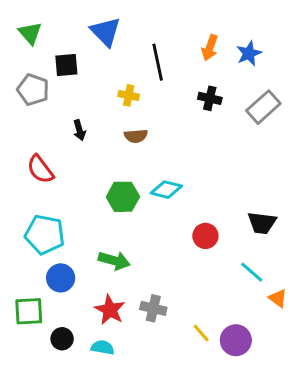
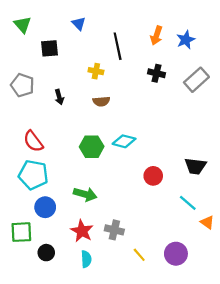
blue triangle: (105, 32) -> (79, 24), size x0.6
gray pentagon: (33, 90) -> (22, 85), moved
red semicircle: (40, 169) -> (33, 141), moved
yellow line: (201, 333) -> (139, 255), moved
cyan semicircle: (103, 347) -> (86, 259), moved, turned 77

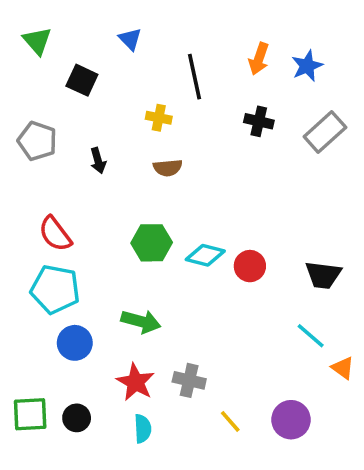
black square: (49, 48) -> (82, 80), turned 30
cyan diamond: (124, 141) -> (205, 255), moved
red circle: (153, 176) -> (250, 266), moved
green square: (21, 232) -> (30, 414), moved

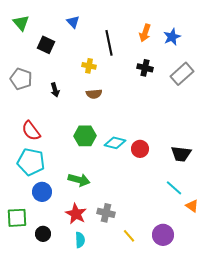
green square: (30, 414) -> (17, 218), moved

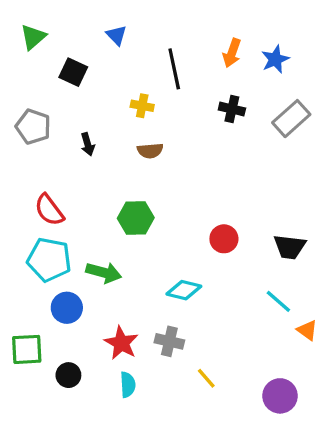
green triangle: (21, 23) -> (33, 37), turned 30
cyan diamond: (115, 143) -> (184, 290), moved
green arrow: (79, 180) -> (104, 272), moved
purple circle: (163, 235) -> (280, 396), moved

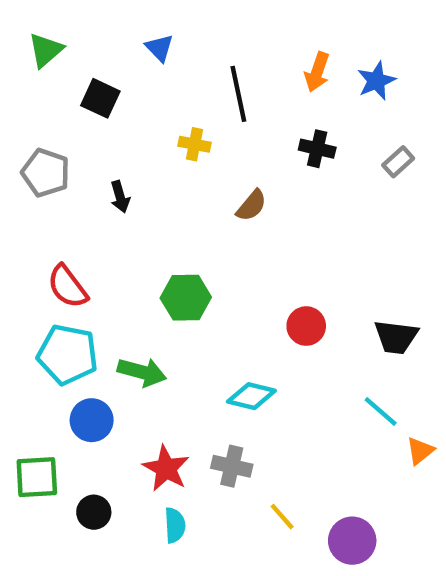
gray rectangle: (291, 119) -> (398, 162), size x0.6
brown semicircle: (150, 151) -> (251, 206), moved, turned -45
orange triangle: (307, 330) -> (420, 451), turned 45
purple circle: (280, 396) -> (352, 541), moved

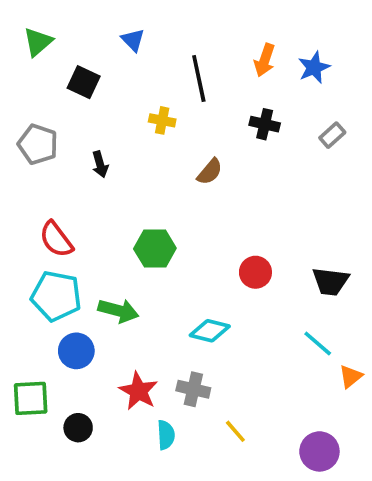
cyan semicircle: (175, 525) -> (166, 435), moved
purple circle: (352, 541) -> (319, 451), moved

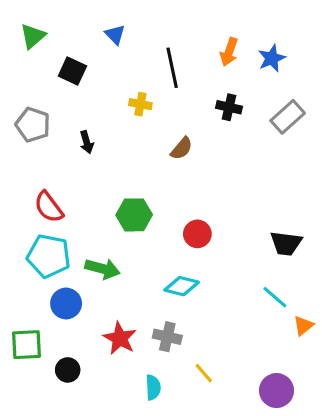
gray rectangle: (332, 135) -> (288, 117), size x1.5
red circle: (255, 272) -> (197, 234), moved
cyan semicircle: (166, 435) -> (153, 387), moved

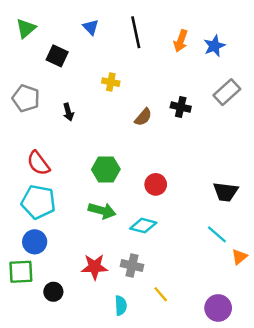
black line: (172, 68) -> (136, 32), moved
black cross: (229, 107) -> (181, 107), moved
green arrow: (102, 269) -> (102, 211), moved
blue circle: (66, 304) -> (35, 242), moved
red star: (120, 338) -> (95, 267), turned -30

